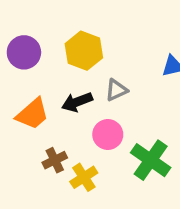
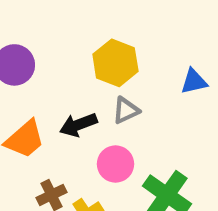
yellow hexagon: (84, 51) -> (115, 63), moved

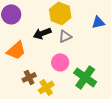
black arrow: (78, 125) -> (42, 33), moved

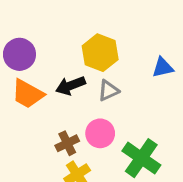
orange trapezoid: (16, 50) -> (28, 94), moved, turned 70
brown cross: (29, 77) -> (67, 143), moved

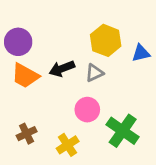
yellow hexagon: (100, 53) -> (106, 40), moved
brown cross: (67, 143) -> (27, 134), moved

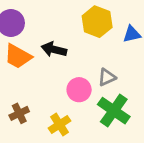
black arrow: (62, 69) -> (54, 49), turned 35
gray triangle: (94, 73) -> (107, 77), moved

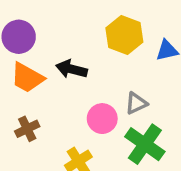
brown cross: (19, 113) -> (27, 129), moved

